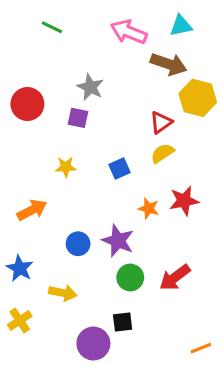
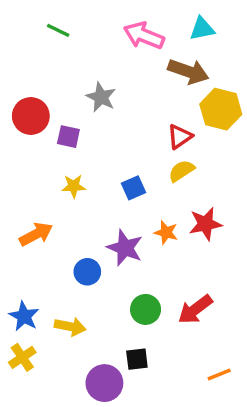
purple square: (78, 118) -> (68, 137), moved
purple star: (118, 241) -> (125, 248), moved
blue star: (20, 268) -> (24, 316), moved
orange line: (201, 348) -> (219, 374), moved

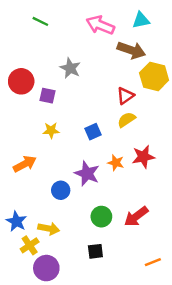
yellow cross: (22, 357) -> (30, 245), moved
purple circle: (104, 383) -> (46, 268), moved

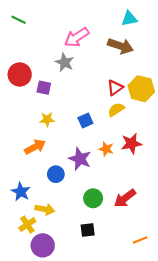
green line: (40, 21) -> (19, 20), moved
pink arrow: (100, 25) -> (77, 37), moved, turned -55
yellow hexagon: (154, 77) -> (141, 89), moved
orange arrow: (25, 164) -> (35, 147), moved
blue star: (16, 221) -> (21, 192), moved

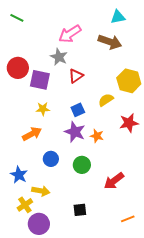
purple square: (44, 88) -> (40, 80), size x1.5
red triangle: (115, 88) -> (76, 76), moved
red star: (131, 144) -> (129, 123), moved
purple star: (80, 159) -> (75, 132), moved
green circle: (93, 198) -> (82, 165), moved

